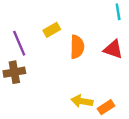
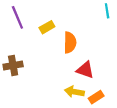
purple line: (19, 43) -> (17, 17), moved
red triangle: (113, 49) -> (85, 70), moved

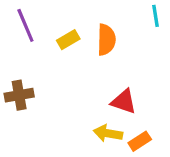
orange semicircle: (70, 43) -> (106, 40), moved

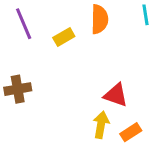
orange semicircle: (106, 40) -> (99, 19), moved
yellow arrow: (108, 133) -> (101, 125), turned 90

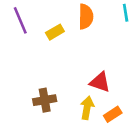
brown cross: (18, 89) -> (45, 100), moved

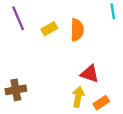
orange semicircle: (86, 17) -> (77, 30), moved
brown cross: (45, 100) -> (16, 90), moved

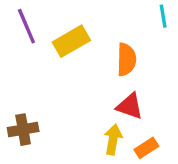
yellow rectangle: (49, 29) -> (71, 41), size x1.5
orange semicircle: (77, 30) -> (126, 59), moved

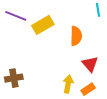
purple line: (26, 26) -> (16, 16), turned -45
red triangle: (130, 106) -> (90, 64), moved, turned 30

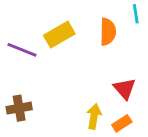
purple line: (16, 16) -> (22, 50), moved
orange semicircle: (76, 36) -> (108, 32), moved

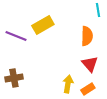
orange semicircle: (108, 32) -> (87, 36), moved

